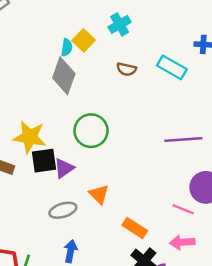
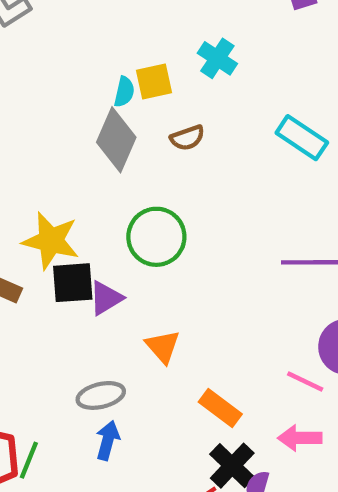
cyan cross: (120, 24) -> (217, 58), turned -30
yellow square: (84, 40) -> (154, 81), turned 30
brown semicircle: (126, 69) -> (187, 138), moved, turned -36
gray ellipse: (63, 210) -> (101, 395), moved

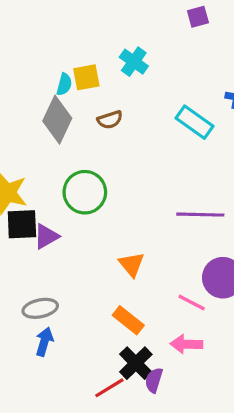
orange triangle: (163, 347) -> (131, 264), moved

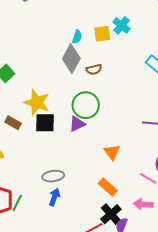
yellow square: (86, 77) -> (102, 34), moved
brown semicircle: (110, 120) -> (94, 69), moved
purple triangle: (46, 236) -> (77, 124), moved

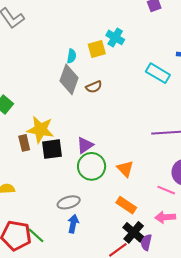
green circle: (86, 105) -> (92, 166), moved
brown rectangle: (13, 123) -> (24, 143), moved, turned 56
green line: (17, 203) -> (36, 235), turned -66

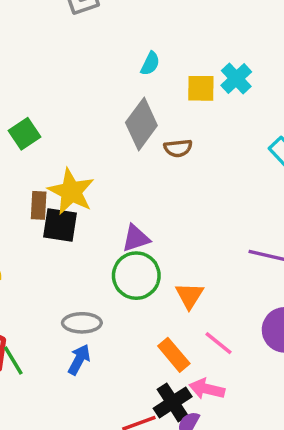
cyan semicircle: (71, 56) -> (150, 64), moved
black square: (52, 149) -> (60, 225), moved
pink line: (166, 190) -> (218, 343), moved
pink arrow: (165, 217) -> (207, 389), moved

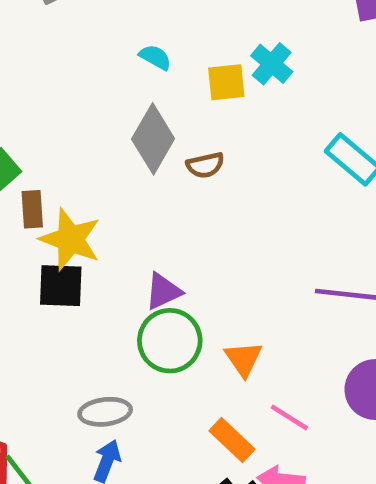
cyan semicircle: (150, 64) -> (155, 57), turned -80
brown rectangle: (39, 205) -> (32, 209), moved

